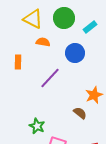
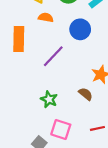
orange rectangle: (18, 62) -> (19, 39), size x1.6
green star: (37, 126) -> (49, 99), moved

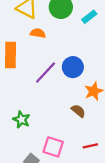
blue circle: (80, 29) -> (73, 67), moved
green star: (49, 99) -> (21, 120), moved

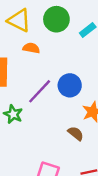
green star: (21, 120) -> (13, 114), moved

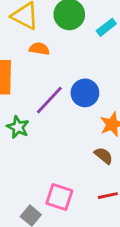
brown semicircle: (76, 133) -> (104, 156), moved

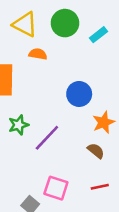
purple line: (49, 100) -> (47, 138), moved
green star: (18, 127) -> (19, 125), turned 30

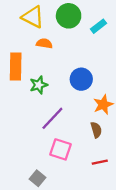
green star: (19, 125) -> (39, 85), moved
brown semicircle: (96, 151) -> (96, 130), turned 35
pink square: (56, 188) -> (61, 149), moved

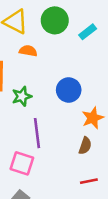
purple line: (52, 118) -> (37, 133), turned -50
brown semicircle: (96, 130) -> (85, 146), turned 35
pink square: (61, 149) -> (22, 163), moved

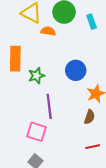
cyan rectangle: (88, 32) -> (92, 22), turned -72
orange semicircle: (28, 51) -> (48, 31), moved

